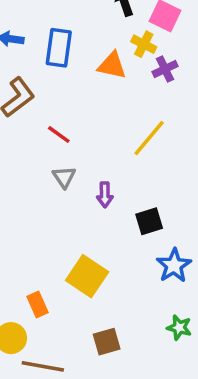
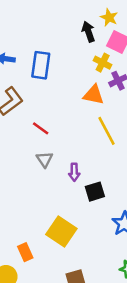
orange triangle: (112, 65) -> (94, 95), moved
yellow line: (149, 138) -> (106, 131), turned -68
black square: (149, 221) -> (95, 192), moved

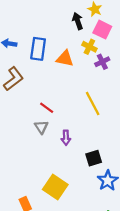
orange triangle: (94, 95) -> (65, 59), moved
red line: (41, 128) -> (47, 108), moved
black square: (95, 192) -> (94, 158), moved

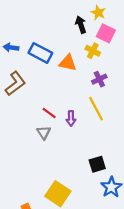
blue rectangle: (38, 49) -> (40, 53), turned -70
purple cross: (102, 62) -> (99, 79), moved
purple arrow: (66, 138) -> (71, 118), moved

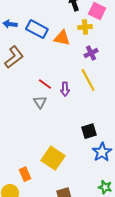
yellow cross: (93, 51) -> (85, 27), turned -32

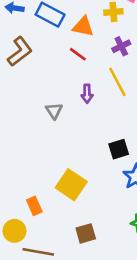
red line: (45, 84) -> (78, 54), moved

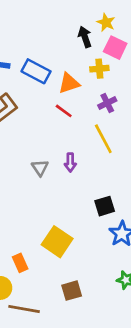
orange triangle: (83, 26) -> (69, 83), turned -30
purple arrow: (87, 94) -> (70, 162), moved

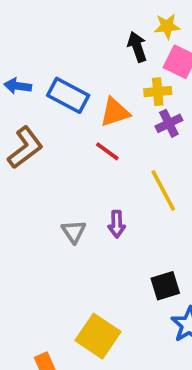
yellow star: (106, 22) -> (167, 26), turned -30
purple cross: (107, 103) -> (169, 123), moved

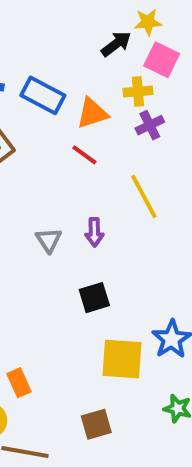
black arrow: (137, 47) -> (116, 44), turned 72
black square: (165, 286) -> (94, 298), moved
yellow square: (98, 336) -> (122, 359), moved, turned -30

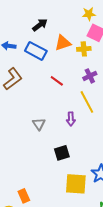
black arrow: (116, 44) -> (40, 25), moved
orange triangle: (92, 113) -> (63, 43), moved
purple cross: (150, 125) -> (90, 76), moved
purple arrow: (94, 232) -> (71, 119), moved

